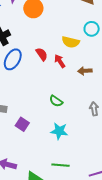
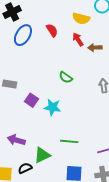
red arrow: (60, 61) -> (78, 39), moved
cyan star: (59, 131) -> (52, 107), moved

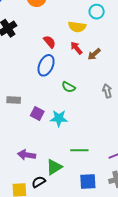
blue ellipse: (23, 35) -> (46, 65), moved
brown arrow: (95, 48) -> (94, 54), turned -32

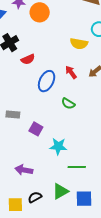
red semicircle: (50, 42) -> (28, 59), moved, turned 104
red arrow: (76, 48) -> (71, 72), moved
cyan star: (59, 118) -> (58, 146), moved
green triangle: (54, 167) -> (60, 191), moved

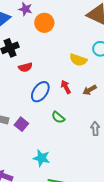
purple square: (36, 129) -> (21, 124), moved

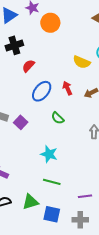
red semicircle: (25, 67) -> (28, 66), turned 144
cyan star: (42, 158) -> (49, 154), moved

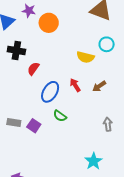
black cross: (14, 45) -> (16, 51), turned 36
green semicircle: (58, 118) -> (60, 116), moved
cyan star: (49, 154) -> (93, 161), moved, turned 30

